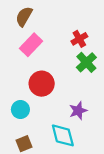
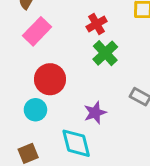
cyan circle: (20, 110) -> (35, 110), moved

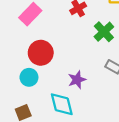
green cross: (105, 53) -> (104, 32), moved

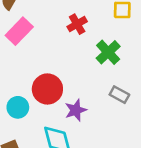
red circle: (41, 53) -> (47, 89), moved

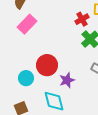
red cross: (77, 24) -> (82, 19), moved

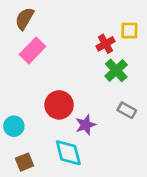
cyan circle: (26, 78) -> (14, 126), moved

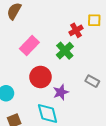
pink rectangle: (32, 50) -> (29, 46), moved
green cross: (116, 70) -> (65, 51), moved

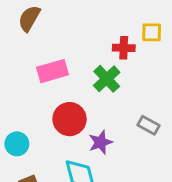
red cross: (76, 30) -> (124, 48), turned 32
pink rectangle: (29, 46) -> (52, 71), turned 30

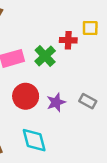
green cross: (107, 79) -> (45, 56), moved
purple star: (100, 142) -> (56, 102), moved

